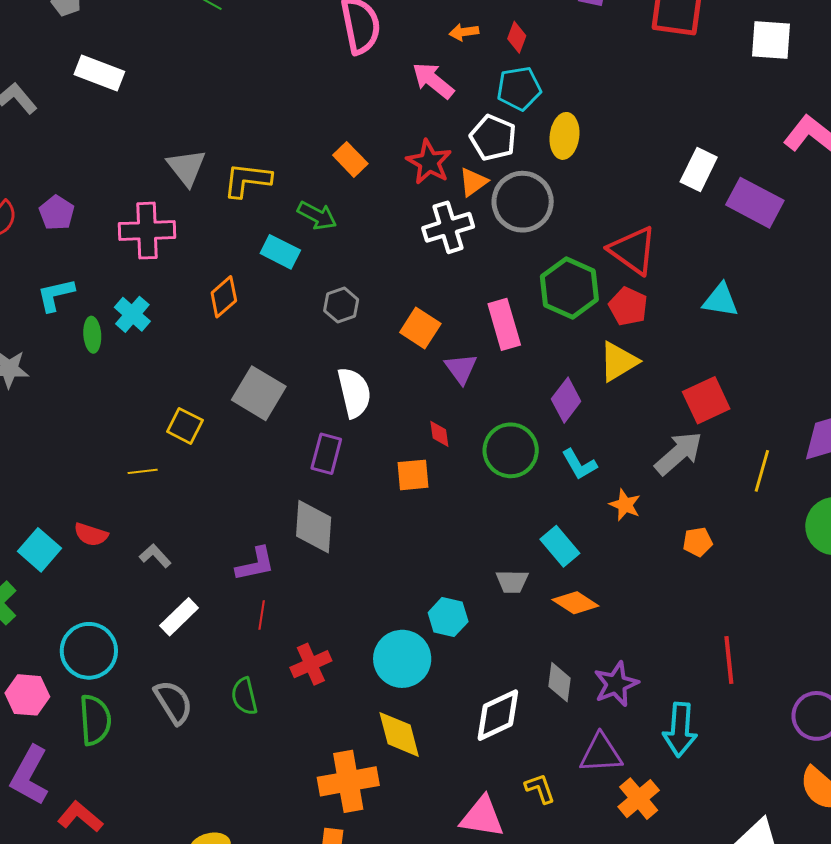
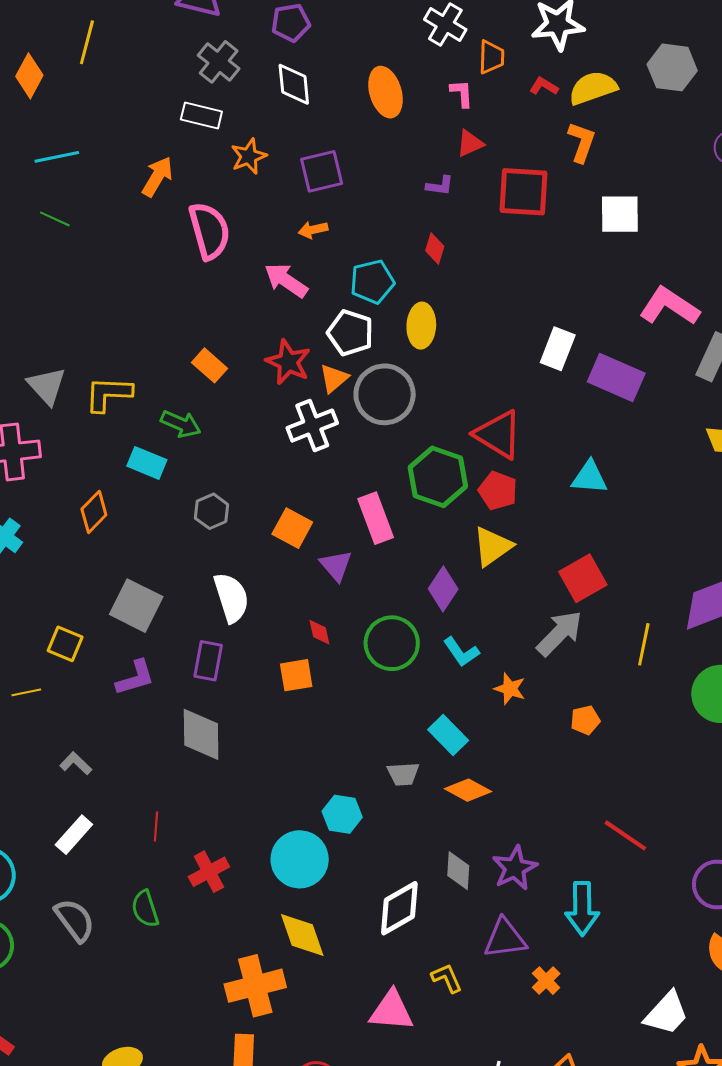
red diamond: (517, 37) -> (435, 249), moved
gray L-shape: (155, 556) -> (76, 763), moved
purple L-shape: (255, 564) -> (135, 678), moved
red line: (729, 660) -> (625, 835), turned -45
orange cross: (639, 799) -> (546, 981), size x0.7

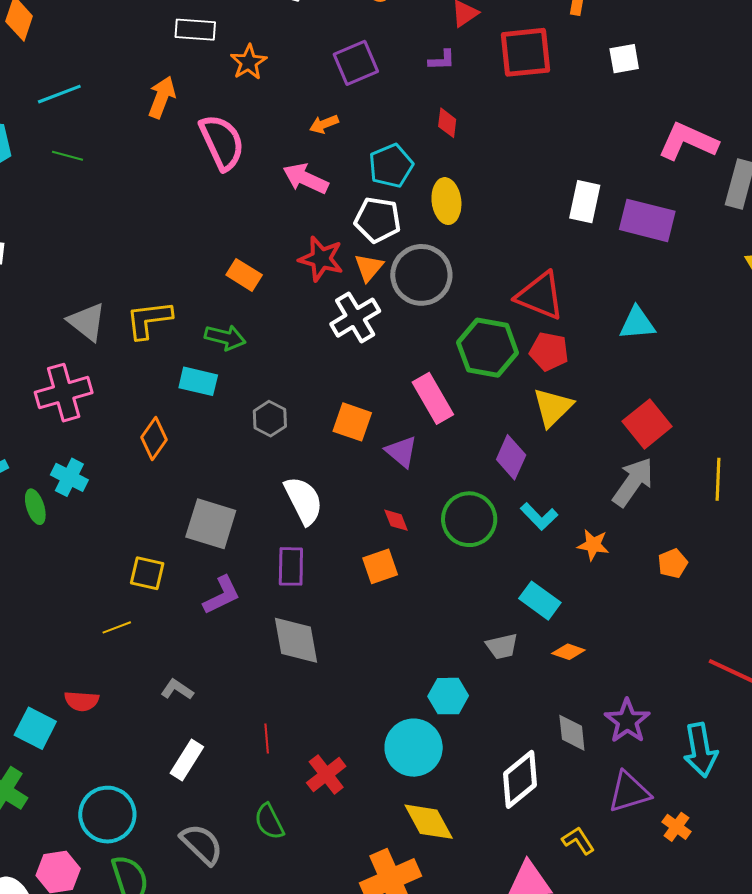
purple square: (322, 171) -> (356, 63), moved
white square: (620, 214) -> (624, 59), size x0.7
orange diamond: (468, 790) -> (568, 652), size x0.7

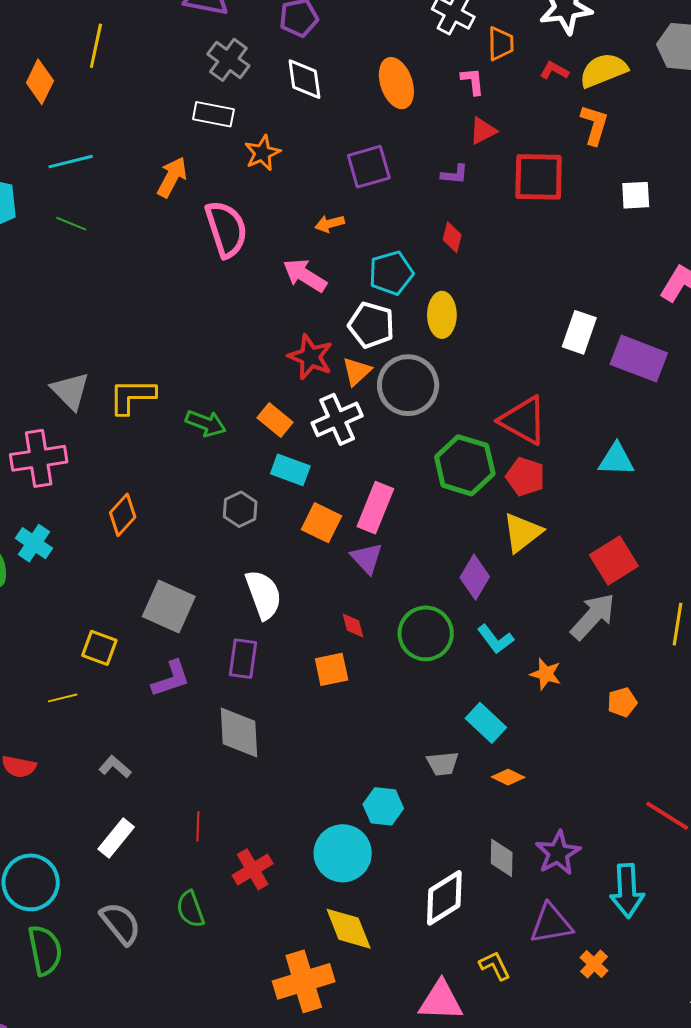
orange rectangle: (244, 275) -> (275, 420), moved
cyan rectangle: (198, 381) -> (290, 470), moved
pink rectangle: (433, 398) -> (375, 508), moved, turned 45

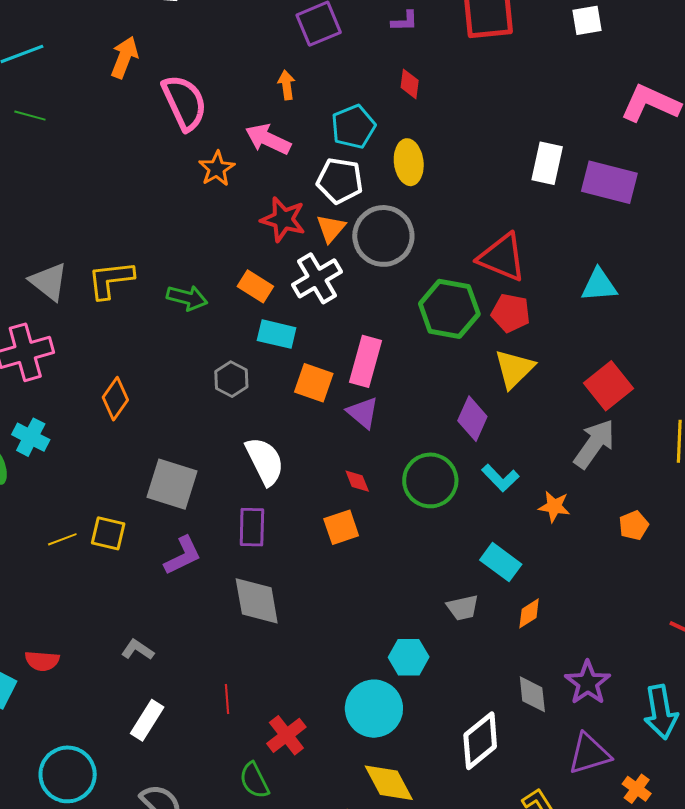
orange star: (262, 153) -> (217, 169), moved
orange arrow: (330, 224) -> (286, 85), turned 104
yellow line: (63, 698) -> (62, 539), moved
orange diamond: (508, 777) -> (529, 613), turned -52
green semicircle: (190, 909) -> (254, 780), moved

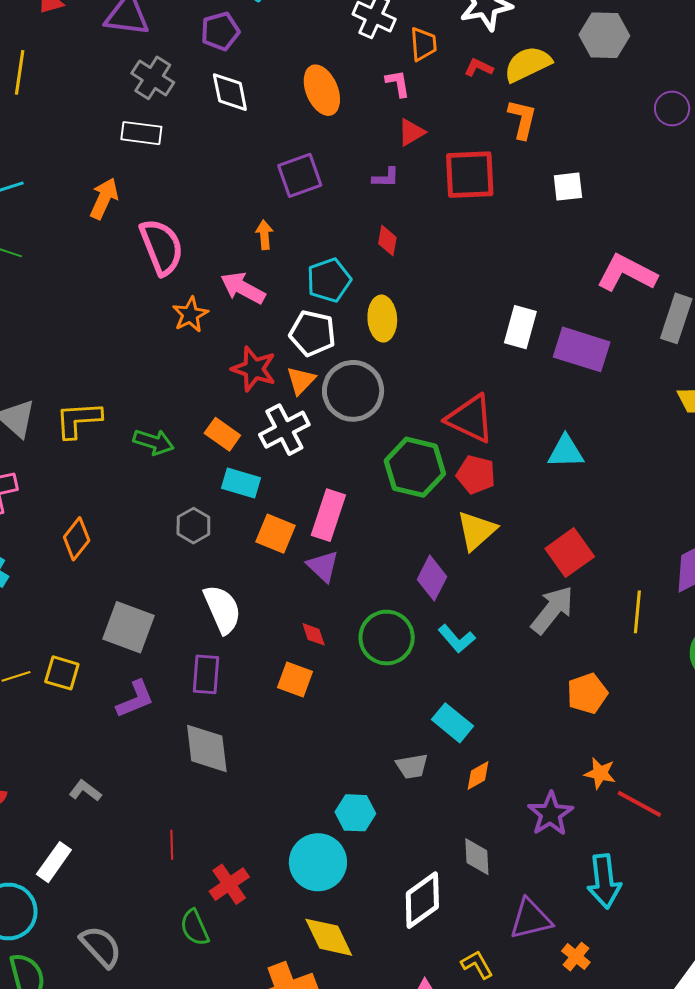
orange star: (554, 507) -> (600, 773), moved
orange pentagon: (634, 525) -> (587, 693), size x1.4
orange square: (341, 527) -> (295, 679), turned 36
purple star: (588, 683) -> (550, 814), moved
white rectangle: (147, 720) -> (54, 862), moved

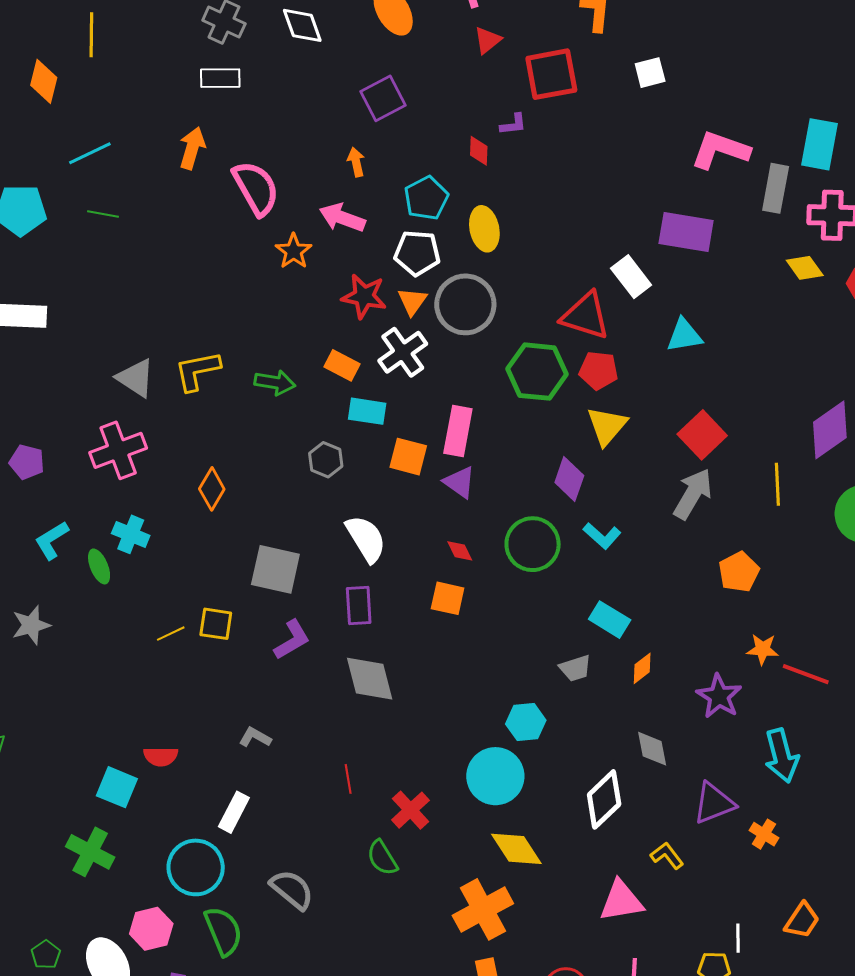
purple L-shape: (386, 178) -> (513, 124), moved
white rectangle: (520, 327) -> (631, 277), moved, turned -45

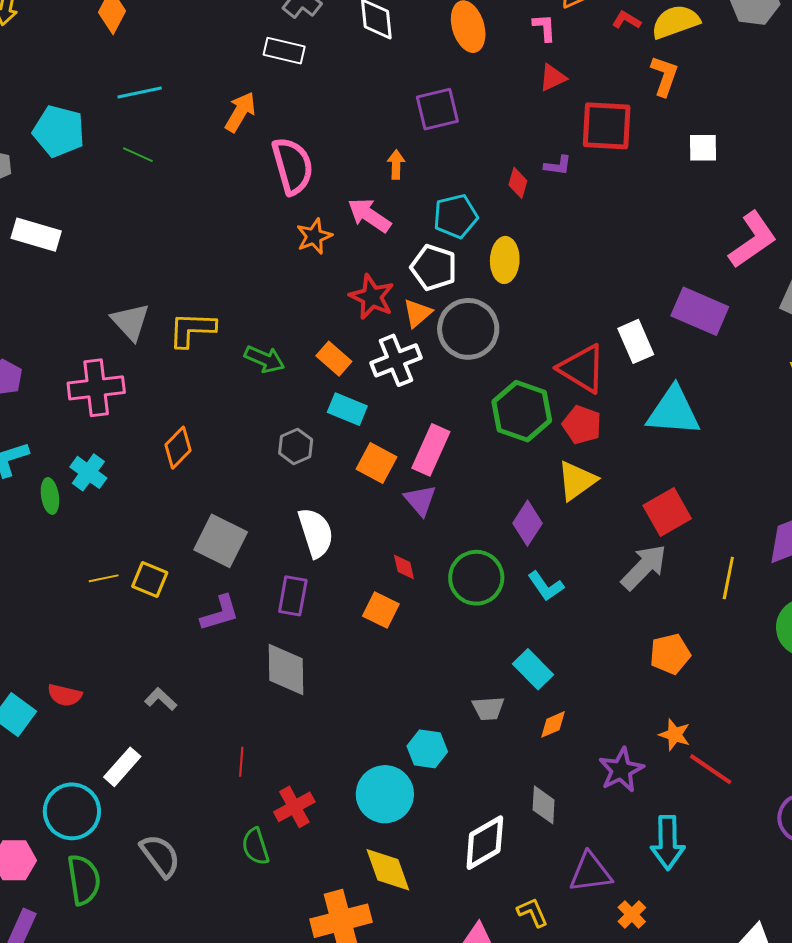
pink L-shape: (720, 150) -> (753, 240), turned 112
cyan triangle: (684, 335) -> (673, 411), size x1.5

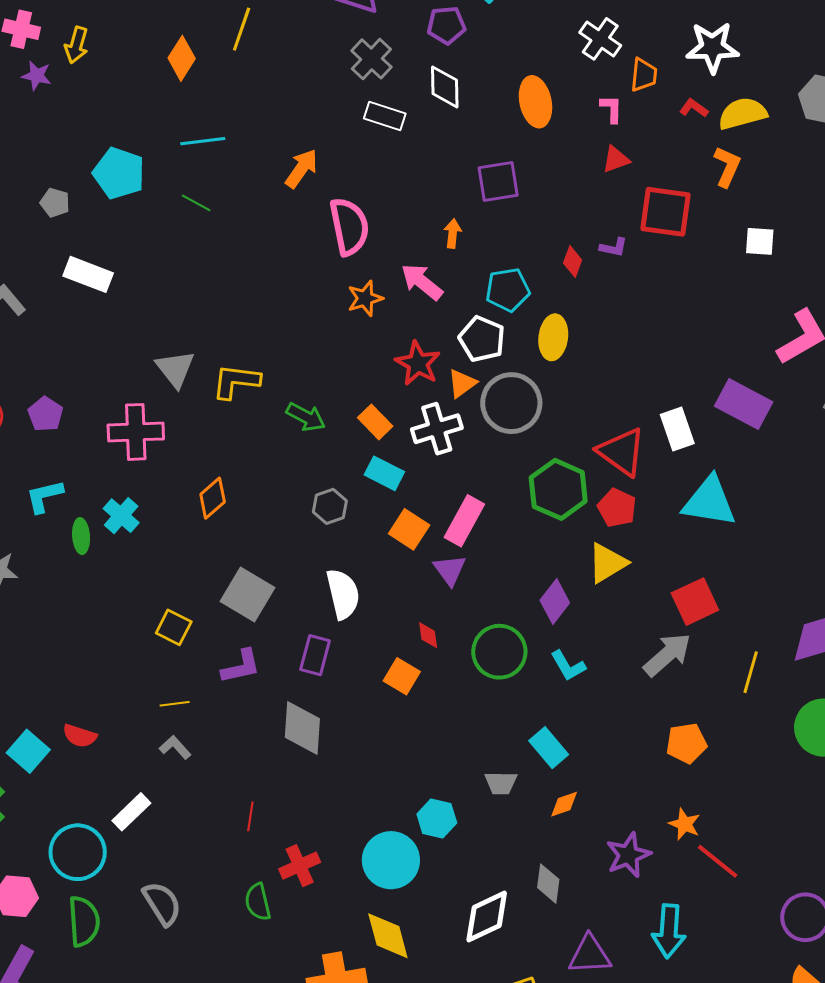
white rectangle: (284, 51) -> (385, 116), moved
yellow line: (104, 578) -> (175, 704), moved

